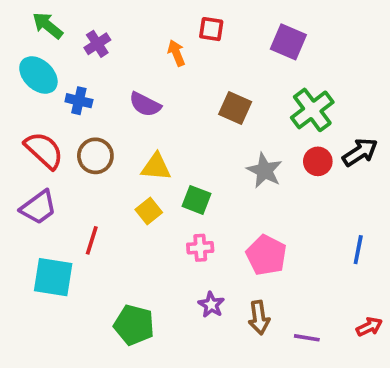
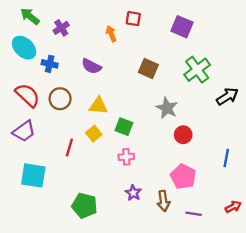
red circle: (318, 161) -> (183, 135), moved
red line: (92, 240) -> (69, 148), moved
pink pentagon: (266, 255) -> (183, 177), moved

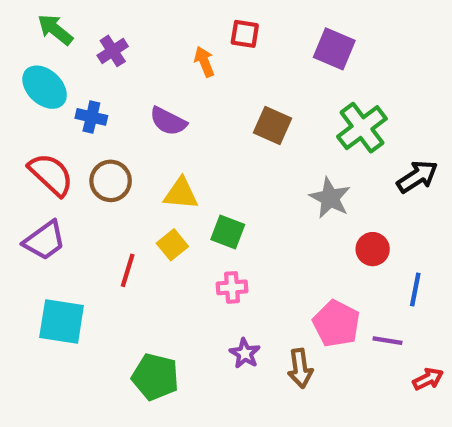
gray star: (167, 108) -> (330, 198), moved
red circle: (183, 135) -> (373, 249), moved
purple line: (194, 214) -> (388, 341), moved

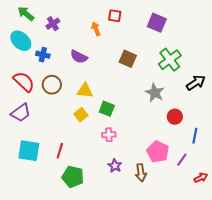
red line: (128, 270) -> (60, 151), moved
purple line: (388, 341) -> (182, 160), turned -64

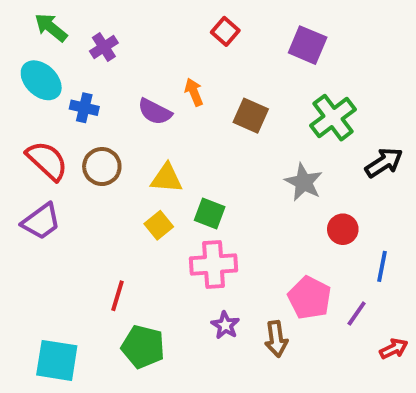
red square: (115, 16) -> (225, 31), turned 32
orange arrow: (96, 29) -> (194, 92), moved
pink cross: (109, 135) -> (214, 264), size x1.6
cyan square: (29, 151) -> (57, 360), moved

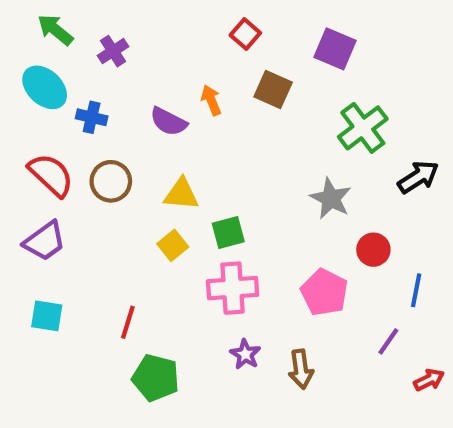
brown square: (251, 116) -> (273, 90), moved
green square: (210, 214) -> (228, 233), turned -36
pink pentagon: (310, 298) -> (324, 292), moved
cyan square: (57, 360) -> (47, 316), moved, size x0.7

